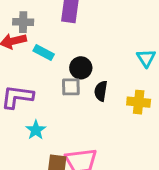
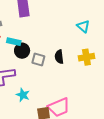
black circle: (81, 68) -> (22, 51), moved
gray square: (71, 87) -> (38, 60), turned 32

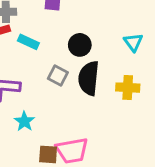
black circle: (22, 51) -> (80, 45), moved
black semicircle: (59, 57) -> (89, 78), size x1.6

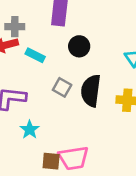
black circle: (80, 45) -> (79, 46), moved

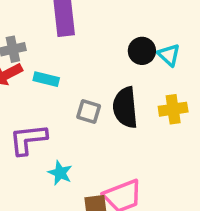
black circle: (79, 46) -> (142, 51), moved

